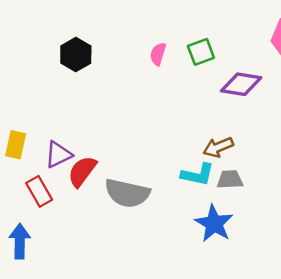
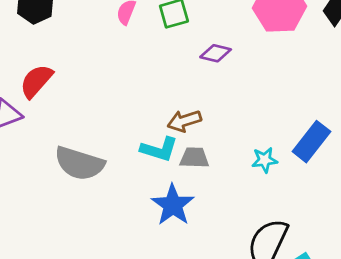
purple diamond: (241, 84) -> (216, 53), size x0.7
red semicircle: (82, 171) -> (36, 81), moved

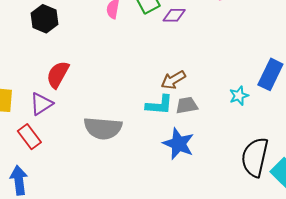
purple diamond: (216, 53) -> (174, 15), moved

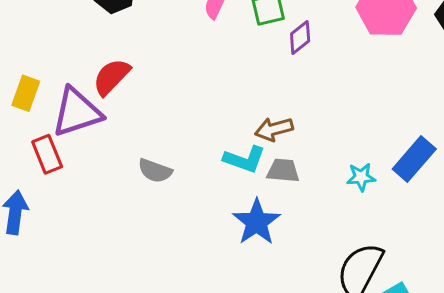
purple diamond: (174, 15) -> (300, 37), turned -55
purple triangle: (41, 104) -> (77, 112), size x1.5
gray semicircle: (103, 128) -> (155, 171), size x0.6

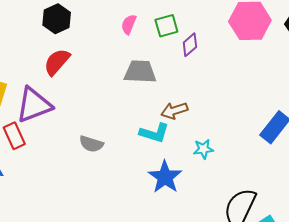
red semicircle: (111, 77) -> (57, 62), moved
gray trapezoid: (283, 171) -> (140, 72), moved, size x1.4
cyan star: (361, 177) -> (203, 149), moved

